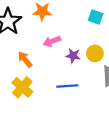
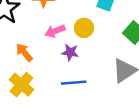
yellow circle: (95, 53) -> (84, 28), moved
purple star: (73, 56) -> (70, 52), moved

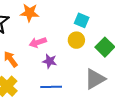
yellow circle: (84, 28) -> (76, 40), moved

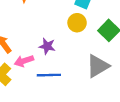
pink arrow: (38, 42) -> (24, 61), moved

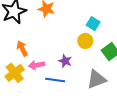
purple star: (47, 46) -> (65, 61), moved

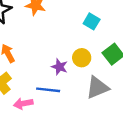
yellow circle: (85, 41) -> (82, 58), moved
pink arrow: (37, 65) -> (23, 104), moved

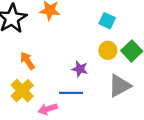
yellow circle: (82, 58) -> (108, 50), moved

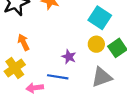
cyan square: (107, 21) -> (100, 18), size x1.5

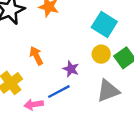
orange arrow: (23, 42) -> (36, 56), moved
blue line: (58, 77) -> (59, 92), turned -36

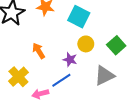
cyan square: (104, 24) -> (79, 17), moved
yellow circle: (101, 54) -> (86, 44), moved

